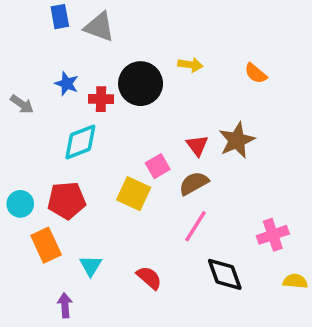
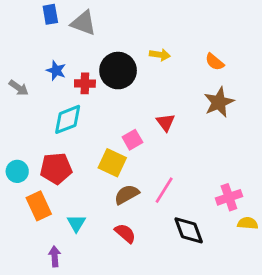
brown star: (237, 140) -> (219, 102), moved
brown semicircle: (194, 183) -> (127, 194), moved
yellow semicircle: (295, 281) -> (248, 223), moved

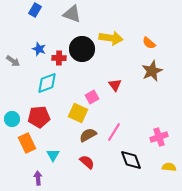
blue rectangle: (50, 14) -> (35, 10), turned 40
gray triangle: (83, 23) -> (72, 14), moved
yellow arrow: (160, 55) -> (111, 38), size x1.6
yellow semicircle: (248, 223) -> (169, 167), moved

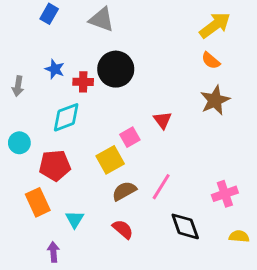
yellow arrow: (111, 38) -> (215, 25), moved, turned -45
gray arrow: (13, 61) -> (18, 86), turned 64
yellow square: (78, 113) -> (110, 160), turned 36
cyan circle: (12, 119) -> (19, 143), moved

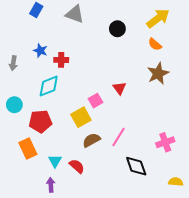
black circle: (116, 69) -> (117, 29), moved, size x0.6
red semicircle: (123, 229) -> (77, 166), moved
yellow semicircle: (239, 236) -> (176, 182), moved
purple arrow: (53, 252) -> (51, 185), moved

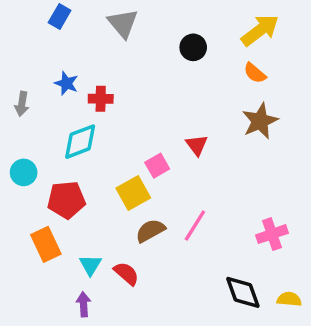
gray triangle: (75, 14) -> (123, 23), turned 30
black diamond: (136, 166) -> (243, 292), moved

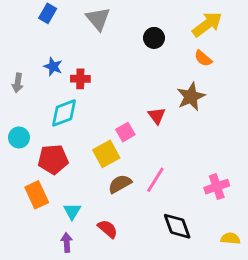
brown star: (260, 121) -> (191, 97), moved
red semicircle: (126, 274) -> (108, 229), moved
black diamond: (243, 292) -> (177, 226), moved

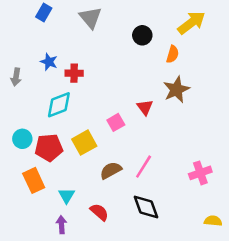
orange semicircle: (203, 58) -> (173, 54), moved, turned -114
cyan circle: (19, 138) -> (22, 139), moved
yellow square: (106, 154) -> (84, 143), moved
black diamond: (177, 226) -> (146, 207), moved

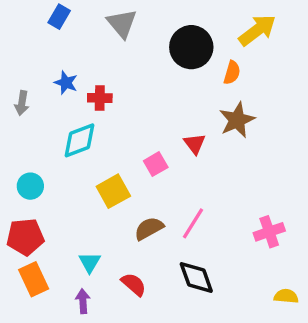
black circle: (142, 35) -> (191, 47), size x1.6
red pentagon: (49, 148) -> (25, 237), moved
orange rectangle: (34, 180) -> (34, 279), moved

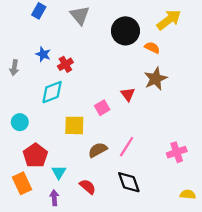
orange semicircle: (232, 73) -> (152, 48), turned -80
red cross: (100, 98) -> (65, 64), turned -32
yellow square: (113, 191) -> (74, 125), turned 30
red pentagon: (25, 237) -> (35, 156), moved, turned -30

